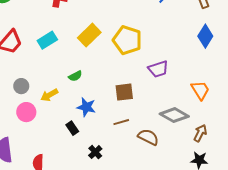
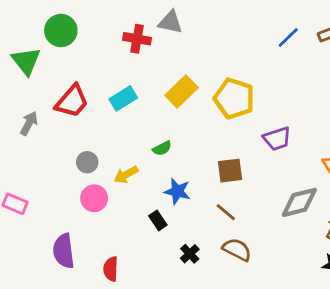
gray diamond: (174, 115) -> (299, 202), turned -44
brown line: (121, 122) -> (226, 212), turned 56
brown semicircle: (148, 137) -> (237, 250), moved

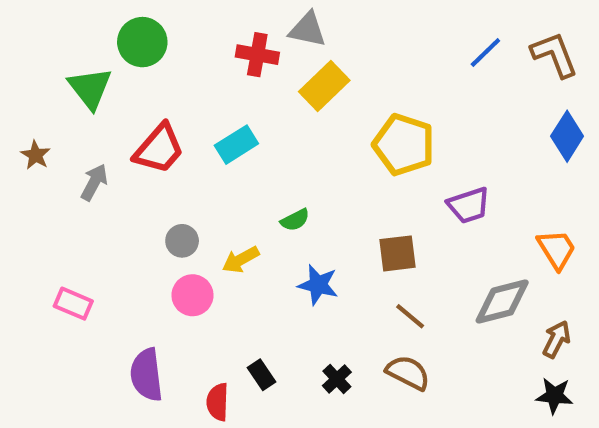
yellow rectangle: (181, 92) -> (324, 86), moved
brown line: (226, 212) -> (410, 316), moved
black rectangle: (158, 220) -> (262, 375), moved

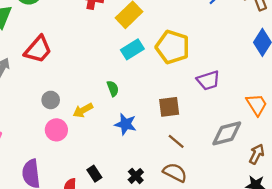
cyan rectangle: (236, 145) -> (132, 49), moved
green semicircle: (295, 220) -> (113, 88), turned -84

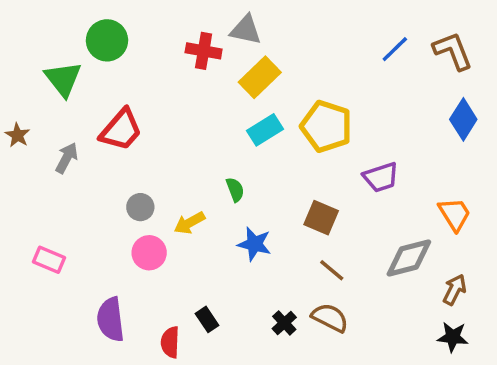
brown square: (169, 107) -> (321, 218), turned 30
black cross: (136, 176) -> (284, 323), moved

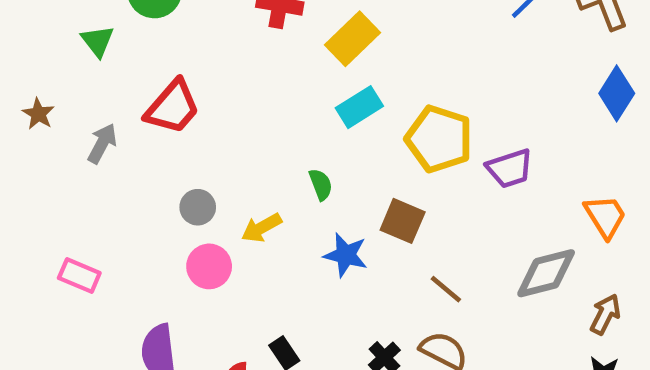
green triangle: (63, 79) -> (98, 41), size x0.7
yellow pentagon: (326, 126) -> (439, 139), moved
brown square: (321, 218) -> (403, 221), moved

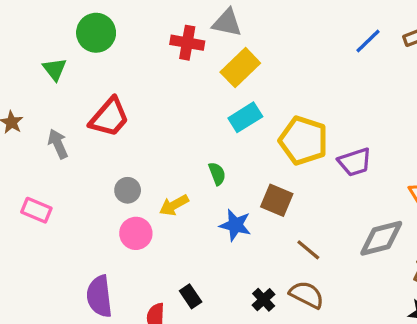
gray arrow: (102, 143) -> (58, 144), turned -52
pink rectangle: (79, 276) -> (36, 210), moved

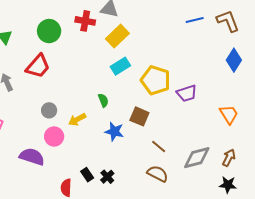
green circle: (96, 33) -> (49, 31), moved
blue line: (368, 41) -> (195, 20), turned 30
gray diamond: (381, 238) -> (197, 158), moved
purple semicircle: (99, 296) -> (32, 157), moved, turned 115
black cross: (264, 300) -> (107, 177), moved

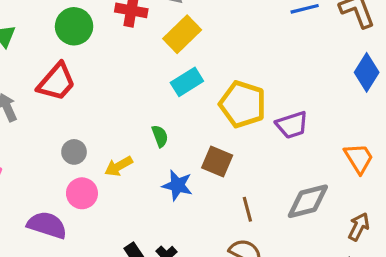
brown line: (159, 147) -> (247, 209), turned 35
gray diamond: (197, 158) -> (308, 201), moved

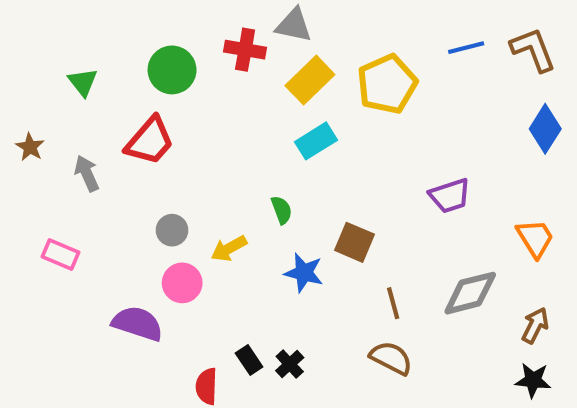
yellow pentagon: (243, 104) -> (387, 84), moved, turned 30

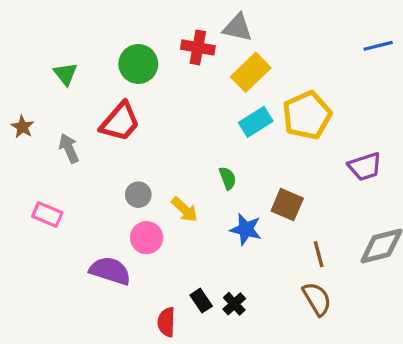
yellow pentagon: (387, 84) -> (307, 115), moved
yellow arrow: (229, 248) -> (185, 210), turned -108
brown semicircle: (391, 358) -> (317, 299), turned 32

